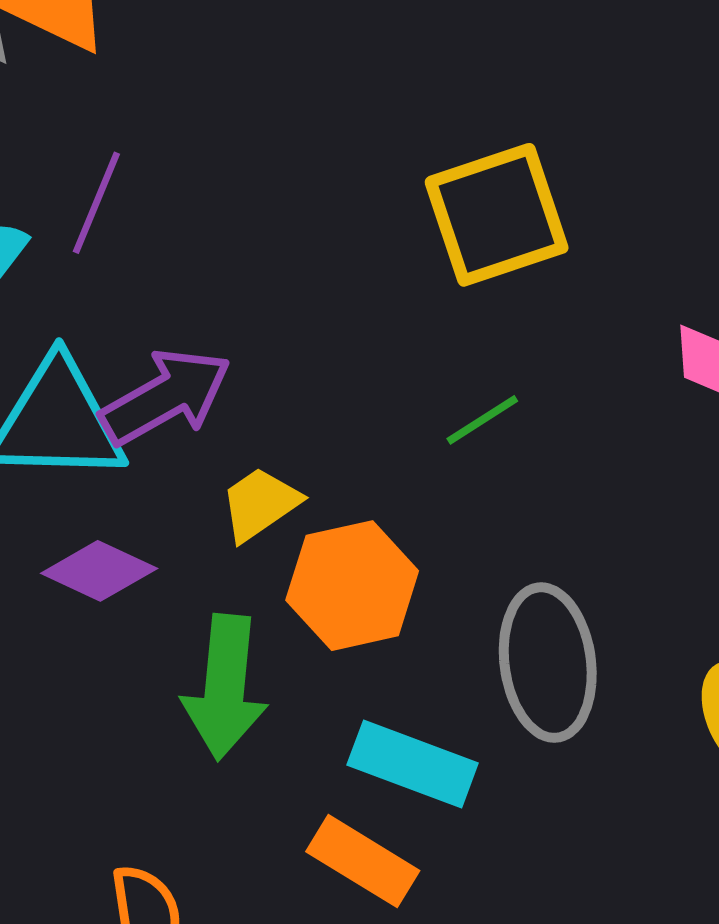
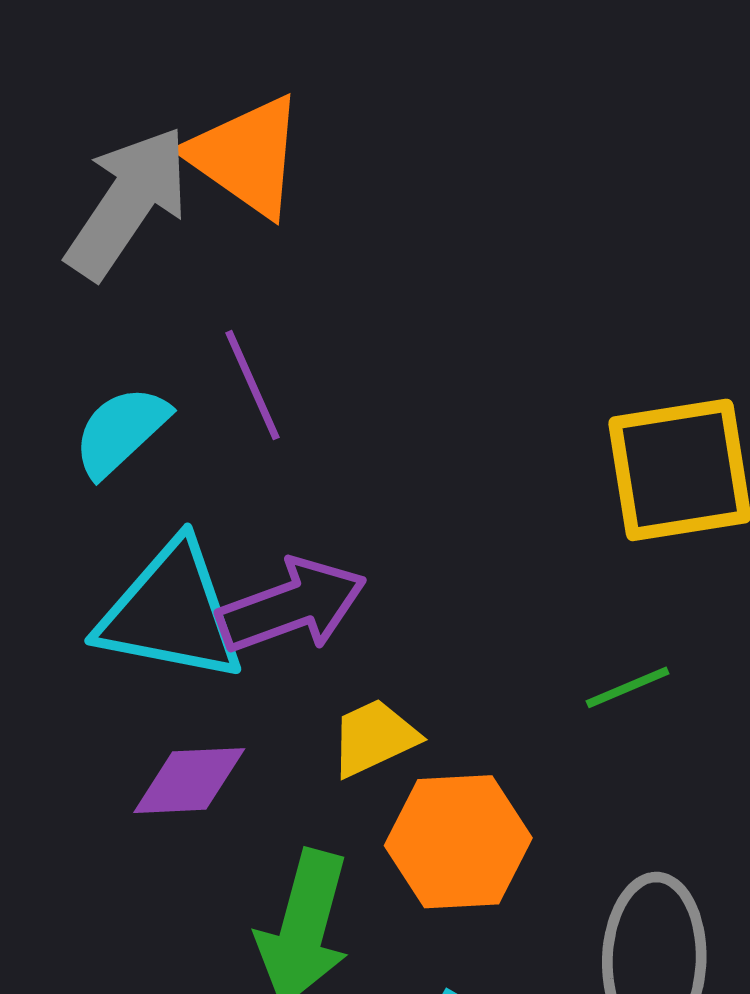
purple line: (96, 203) -> (253, 385), turned -56
purple diamond: (99, 571) -> (189, 781), turned -37

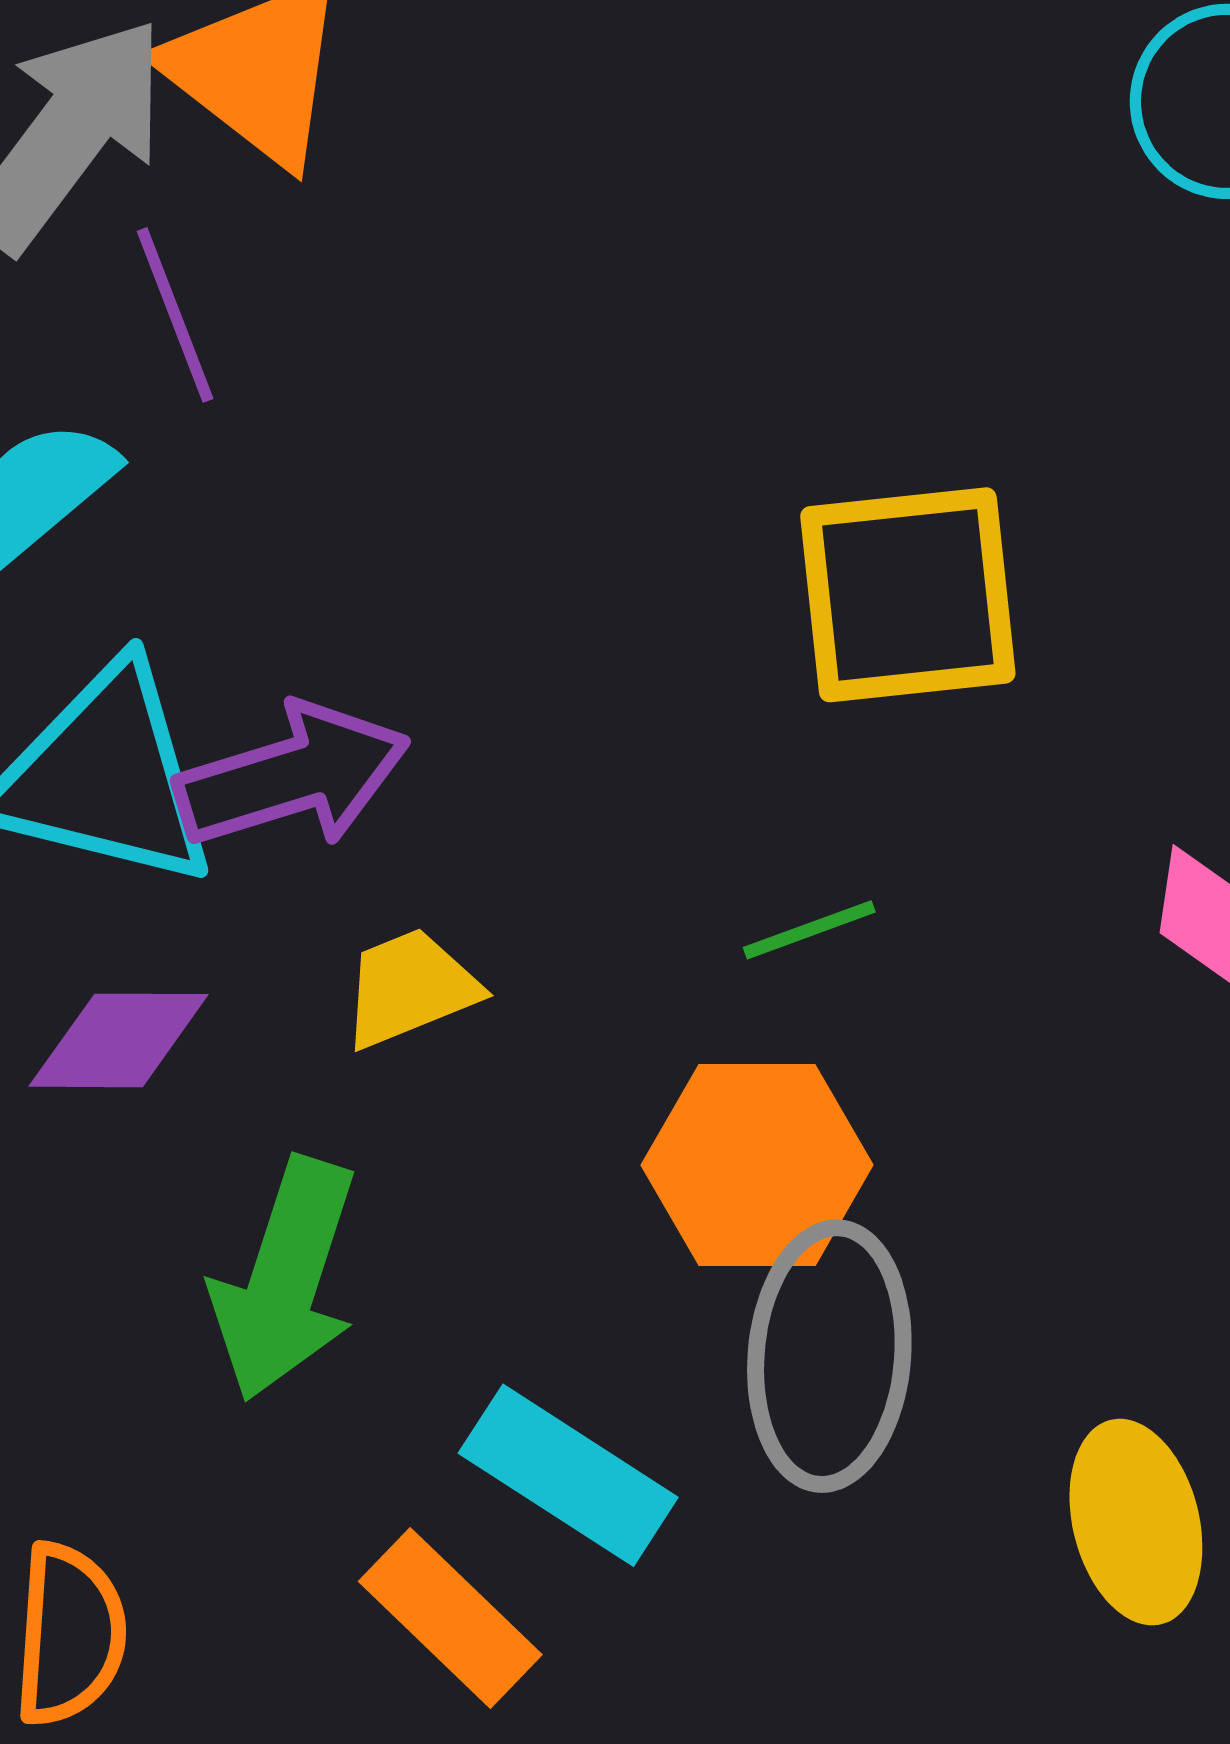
purple line: (253, 385) -> (175, 315), moved
orange hexagon: (458, 842) -> (757, 1165), moved

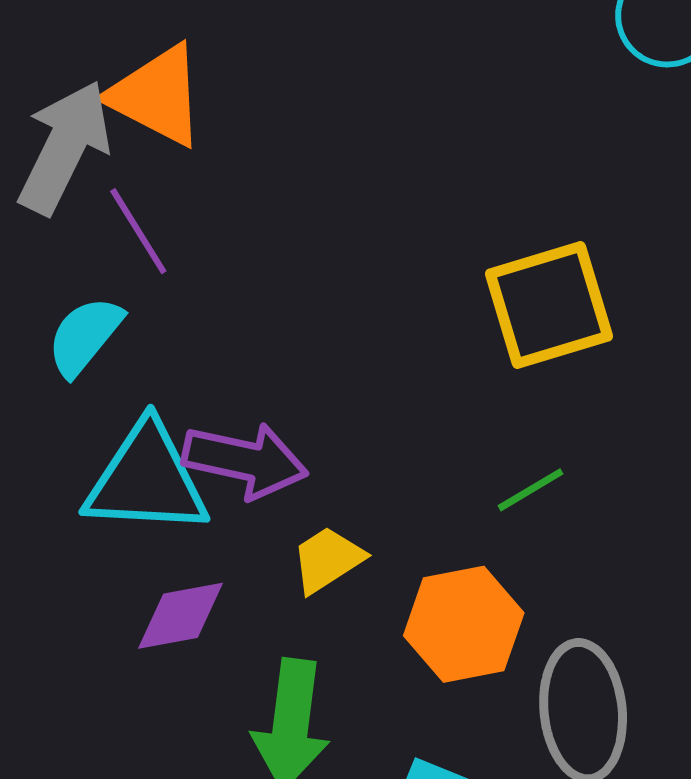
purple arrow: (292, 776) -> (245, 461), turned 40
orange hexagon: (757, 1165) -> (464, 624), moved

